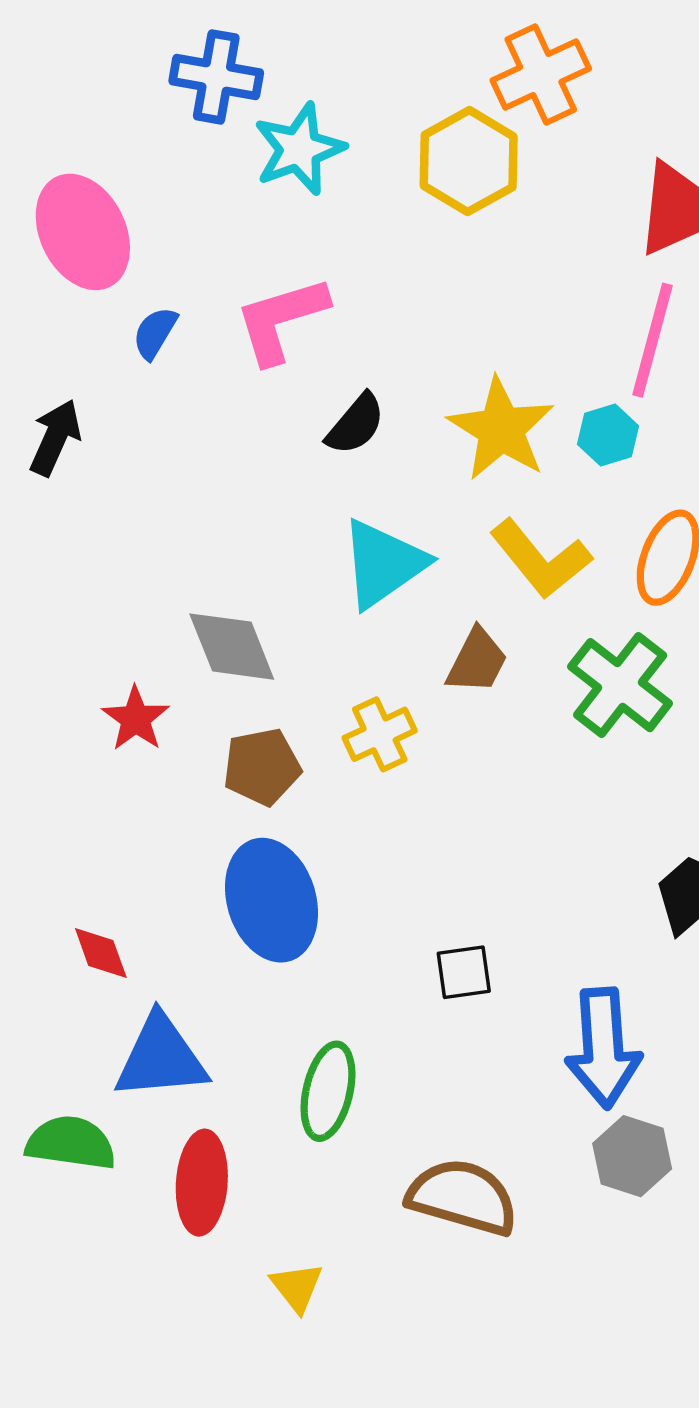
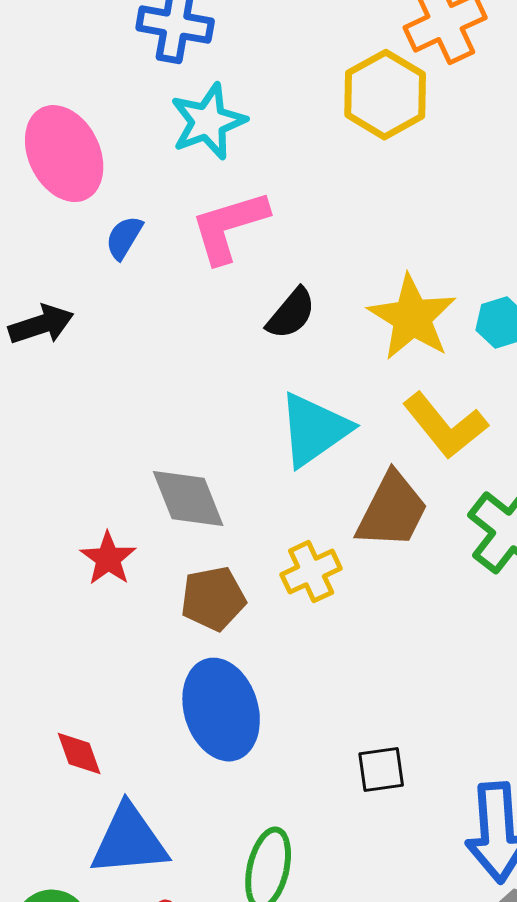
cyan star: (299, 149) -> (208, 122), moved
black arrow: (55, 437) -> (41, 325), turned 48
brown trapezoid: (477, 661) -> (392, 511), size x1.4

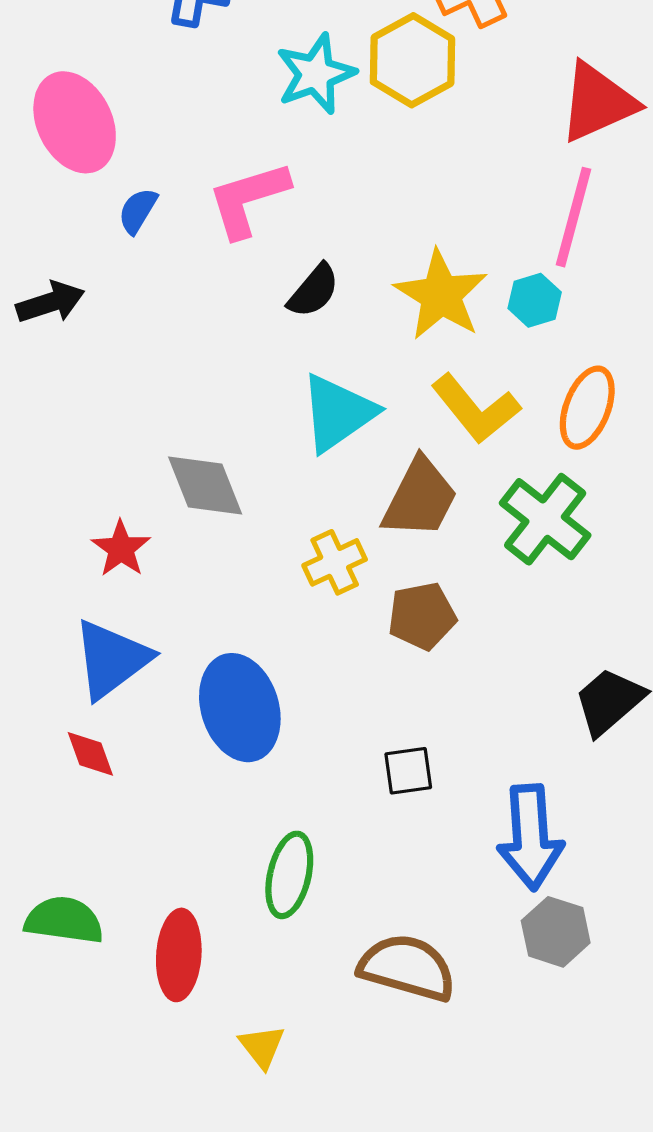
cyan star: (208, 122) -> (316, 74), moved
brown pentagon: (213, 599) -> (422, 616), moved
blue triangle: (129, 841) -> (111, 659), moved, turned -32

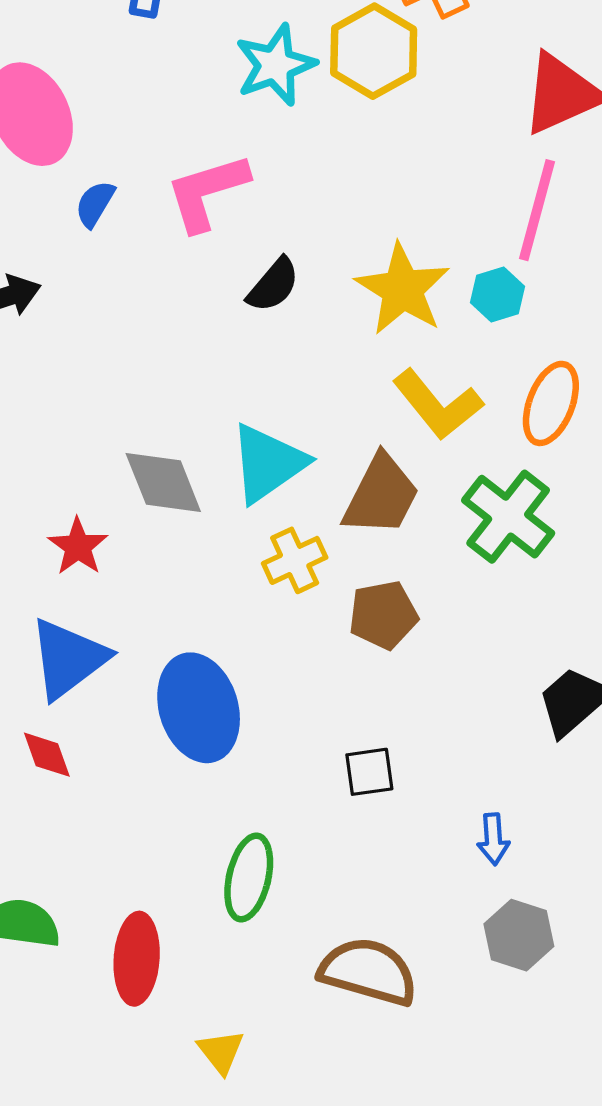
cyan triangle: (338, 413) -> (268, 463), moved
blue arrow: (530, 837) -> (493, 839), size x0.5

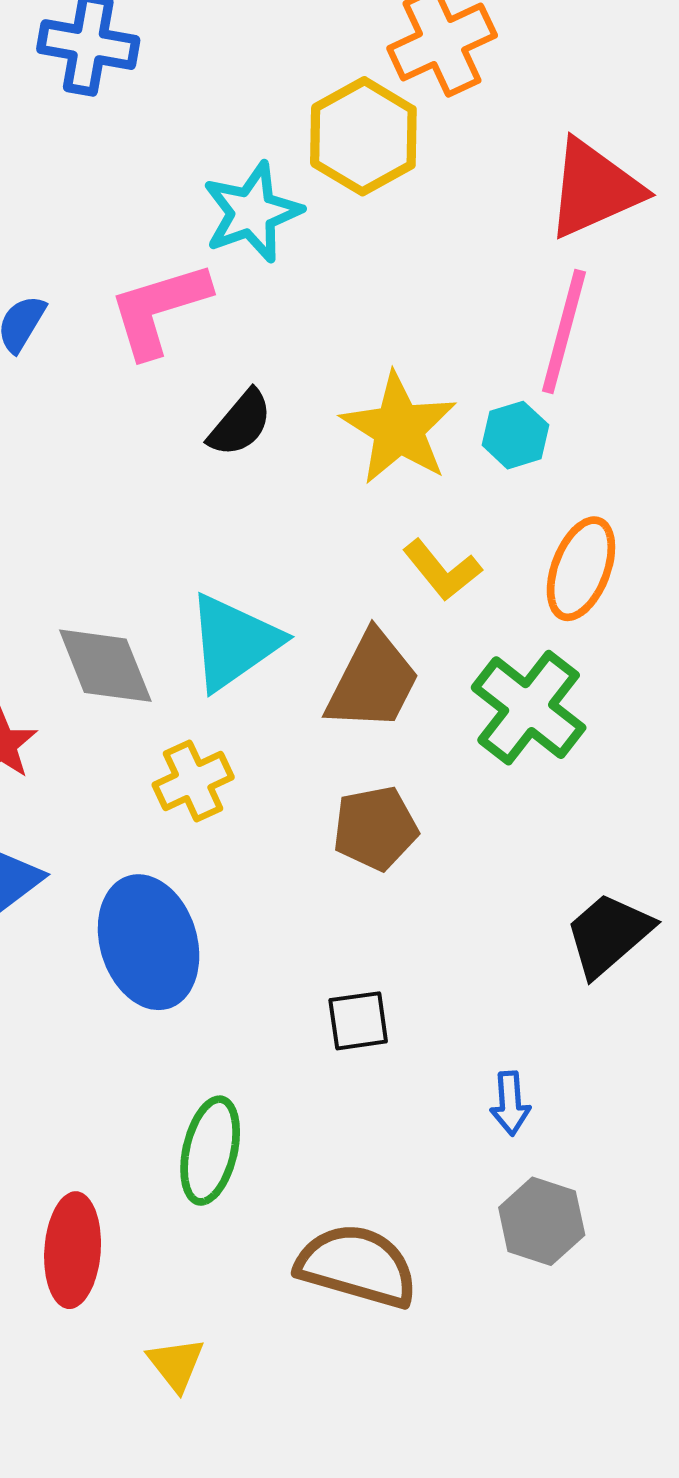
cyan star: (275, 65) -> (252, 212), moved
yellow L-shape: (438, 405) -> (442, 570), size x0.7
yellow cross: (295, 560) -> (193, 781), moved

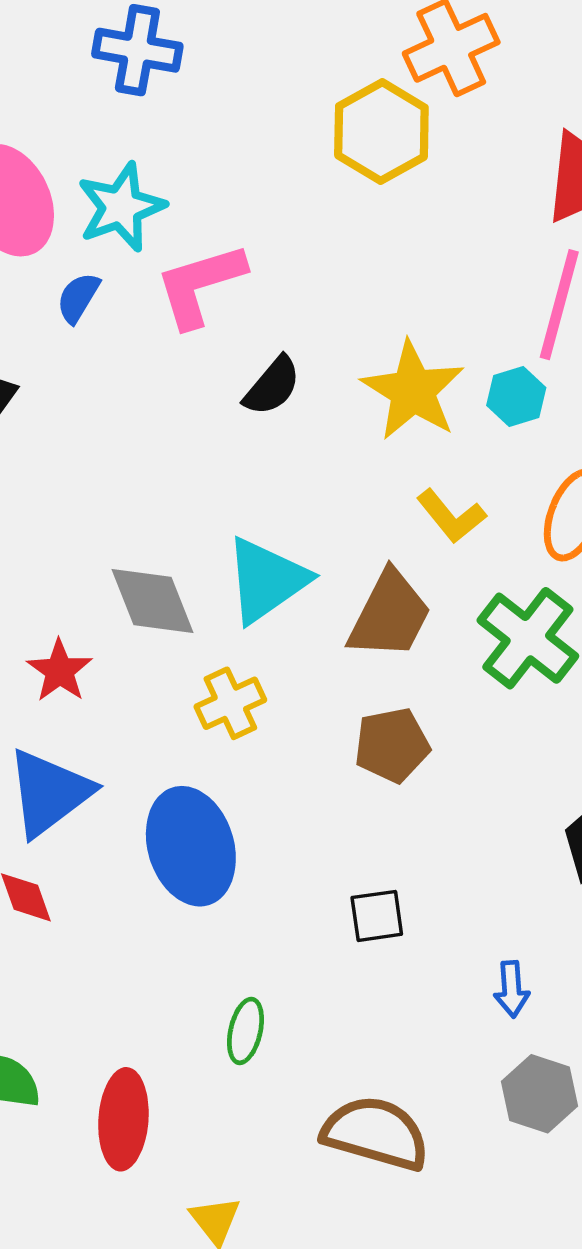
cyan star: (252, 212) -> (121, 207), moved
green ellipse: (210, 1151) -> (245, 1031), size x0.7

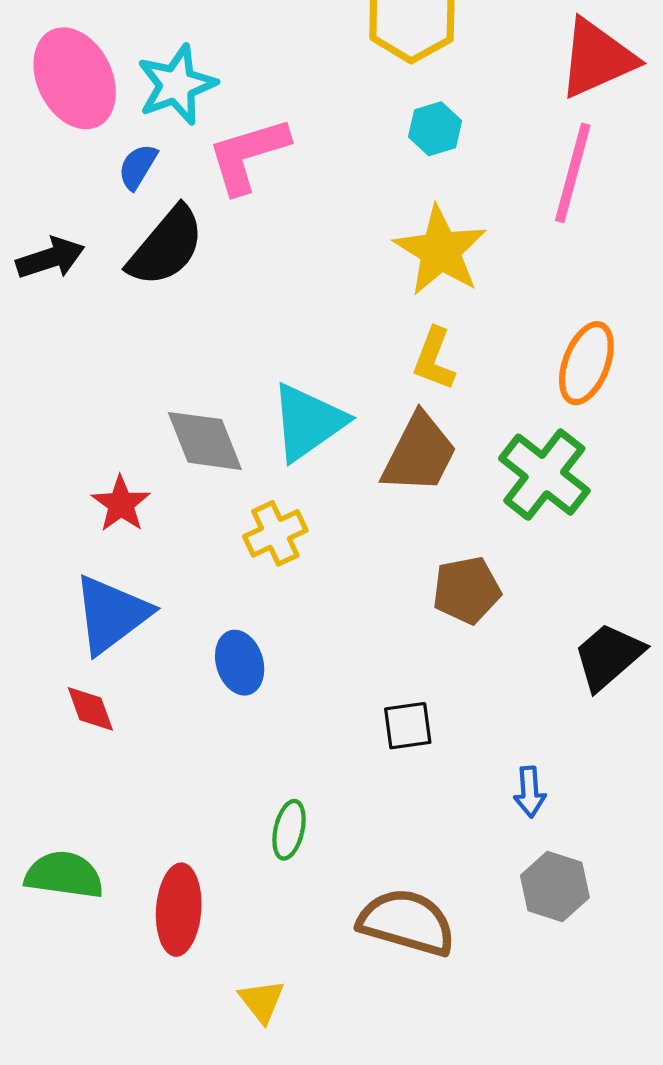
black semicircle: (272, 386) -> (166, 246), moved, size x1.5
cyan hexagon: (516, 396) -> (435, 129), moved
yellow L-shape: (451, 516) -> (434, 359), moved, turned 60
brown pentagon: (392, 745) -> (467, 590), moved
blue ellipse: (191, 846) -> (240, 663), size x0.6

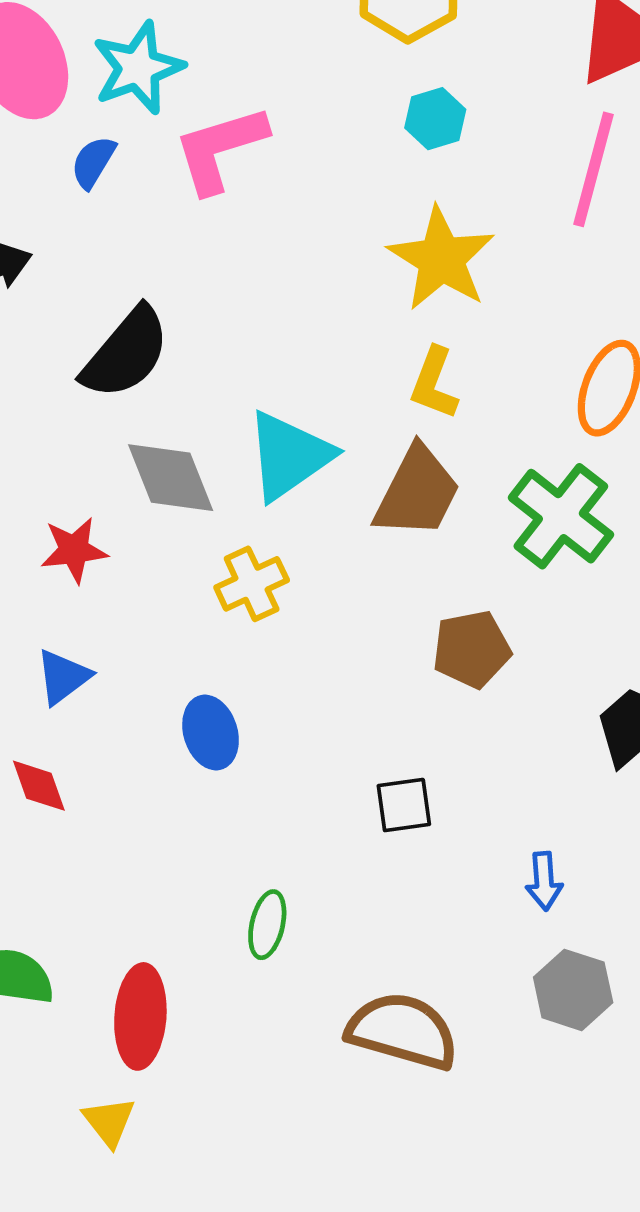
black semicircle: (166, 246) -> (126, 353), moved
red star: (121, 504) -> (74, 550), turned 30
blue triangle: (111, 614) -> (63, 677), size x0.6
yellow triangle: (262, 1001) -> (109, 1122), moved

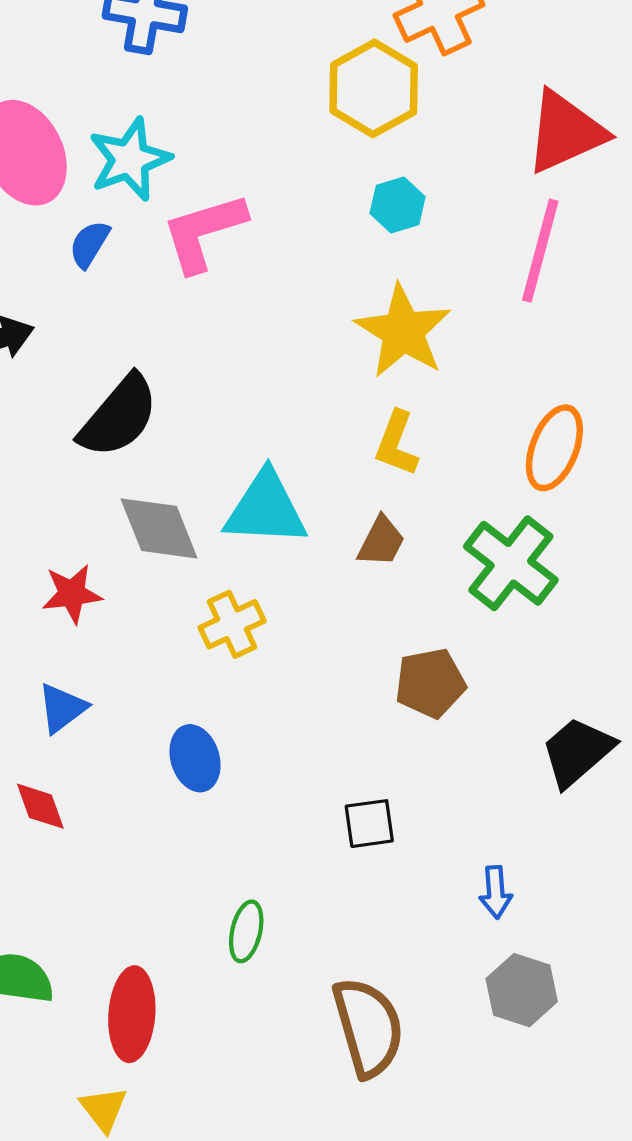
cyan triangle: (289, 456) -> (266, 509), turned 38
brown trapezoid: (417, 492) -> (381, 541), size x0.6
brown semicircle: (403, 1031) -> (368, 1027), turned 58

